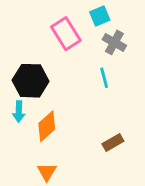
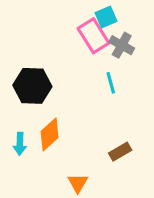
pink rectangle: (66, 34) -> (93, 36), moved
cyan arrow: (19, 112) -> (20, 144), moved
orange triangle: (47, 172) -> (78, 183), moved

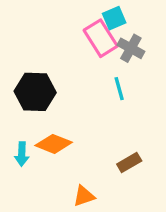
orange diamond: (50, 134) -> (54, 144), turned 64
orange triangle: (78, 183) -> (84, 196), turned 40

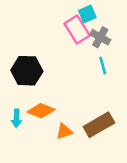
cyan line: (119, 89) -> (103, 66), moved
brown rectangle: (129, 162) -> (99, 125), size x1.6
orange triangle: (84, 196) -> (64, 131), moved

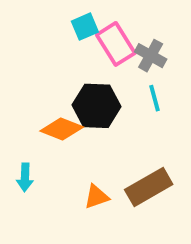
cyan square: (87, 14) -> (85, 27), moved
black hexagon: (27, 71) -> (96, 106), moved
orange diamond: (41, 111) -> (62, 129), moved

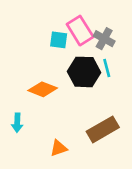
cyan square: (85, 27) -> (59, 40), moved, turned 30
black hexagon: (96, 106) -> (84, 72), moved
orange triangle: (96, 197) -> (59, 148), moved

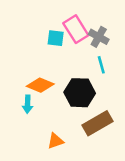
black hexagon: (84, 72) -> (80, 93), moved
cyan arrow: (17, 123) -> (28, 104), moved

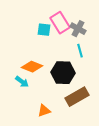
cyan arrow: (28, 104) -> (22, 82), turned -56

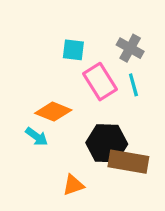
pink rectangle: (60, 23) -> (100, 82), moved
black hexagon: (63, 73) -> (107, 143), moved
brown rectangle: (77, 97) -> (128, 162), turned 40

